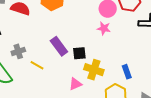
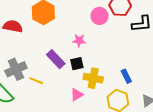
pink star: (104, 28) -> (79, 40), moved
gray cross: (18, 51) -> (16, 69), size x1.5

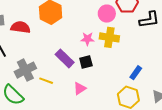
blue rectangle: (126, 76) -> (136, 73), turned 64
yellow cross: (93, 78) -> (109, 37), moved
pink triangle: (77, 95) -> (80, 88), moved

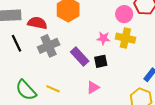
gray cross: (25, 70) -> (49, 46), moved
yellow line: (46, 81) -> (53, 89), moved

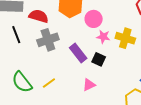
pink circle: (124, 14) -> (94, 19), moved
black square: (101, 61) -> (99, 59), turned 32
yellow line: (53, 89) -> (49, 83), turned -64

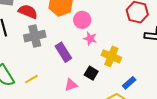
yellow cross: (125, 38) -> (111, 56), moved
black square: (99, 59) -> (91, 73), moved

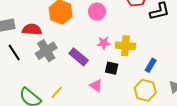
pink circle: (82, 20) -> (97, 12), moved
pink star: (90, 39) -> (104, 43), moved
pink triangle: (71, 85) -> (96, 86), turned -48

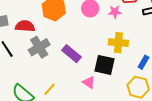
pink star: (104, 43) -> (115, 12), moved
black square: (112, 68) -> (104, 65), size x1.5

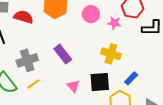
gray cross: (39, 47) -> (27, 60), moved
black square: (104, 65) -> (100, 82), moved, turned -30

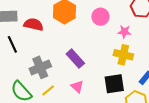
pink star: (114, 23) -> (124, 32), moved
pink triangle: (73, 86) -> (77, 87), moved

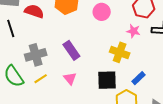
pink star: (124, 32) -> (133, 31), moved

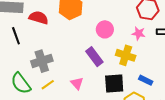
pink circle: (102, 12) -> (105, 29), moved
purple rectangle: (71, 50) -> (94, 57), moved
blue rectangle: (138, 78) -> (146, 80), turned 72

